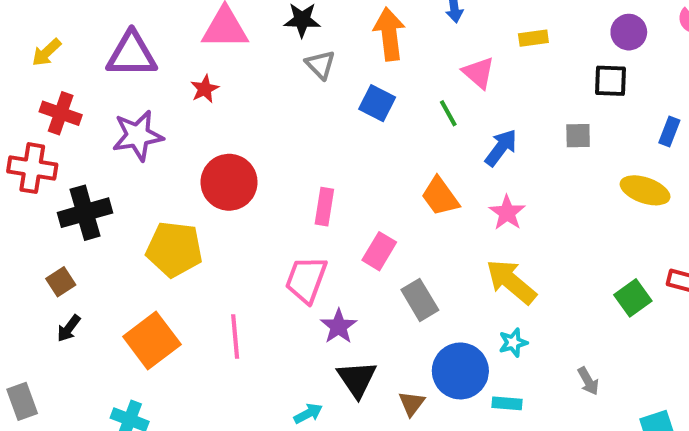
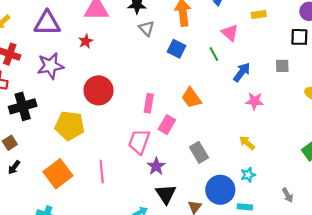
orange trapezoid: (440, 196) -> (191, 98), moved
pink star: (507, 213) -> (255, 101), moved, turned -30
pink rectangle: (379, 251) -> (167, 125), moved
yellow arrow: (511, 282) -> (247, 143), size x0.6

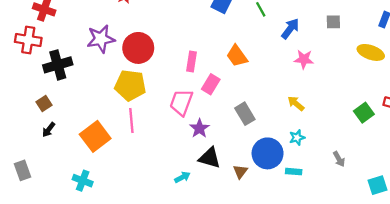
purple star: (50, 66) -> (101, 39), moved
yellow pentagon: (70, 126) -> (130, 85), moved
pink line: (102, 172) -> (131, 120), moved
black triangle: (166, 194) -> (210, 158), turned -40

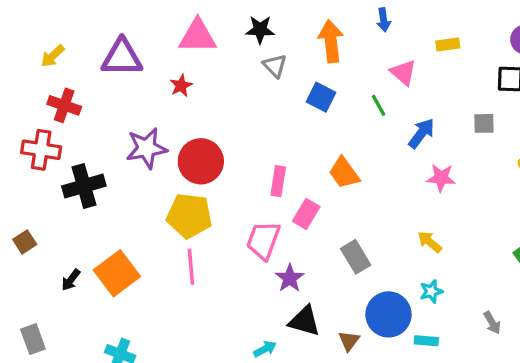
brown square: (44, 103) -> (25, 242), moved
orange square: (95, 136) -> (117, 273), moved

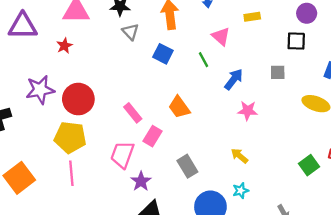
pink rectangle: (278, 181) -> (133, 113), turned -48

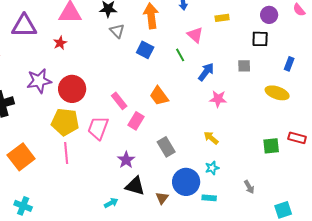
pink trapezoid: (122, 155) -> (98, 128), moved
green square: (309, 165) -> (271, 146), turned 30

